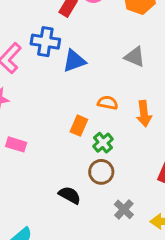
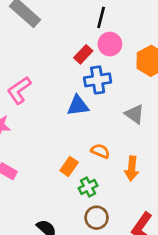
blue cross: (45, 42) -> (98, 80), moved, turned -30
brown circle: (101, 172) -> (97, 218), moved

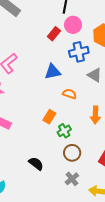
blue cross: (98, 80) -> (79, 52), moved
orange semicircle: (100, 151) -> (70, 94), moved

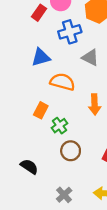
orange semicircle: (70, 94) -> (62, 82), size x1.5
gray cross: (72, 179) -> (64, 195), moved

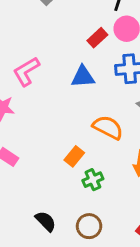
blue triangle: (41, 57) -> (83, 77), moved
brown circle: (71, 151) -> (89, 226), moved

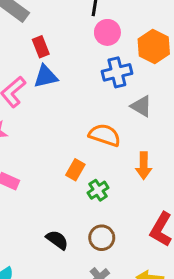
red rectangle: (97, 38) -> (41, 47), moved, turned -60
blue triangle: (83, 77) -> (46, 76), moved

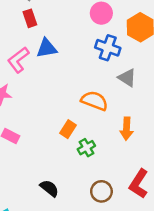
red rectangle: (41, 47) -> (30, 18), moved
blue cross: (117, 72) -> (108, 48), turned 30
brown circle: (102, 238) -> (101, 191), moved

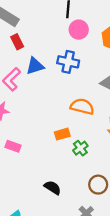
blue cross: (108, 48) -> (68, 62), moved
orange rectangle: (68, 129) -> (62, 134), turned 48

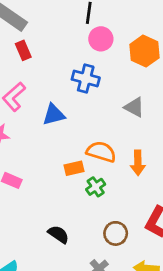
blue triangle: (35, 66) -> (54, 115), moved
orange semicircle: (82, 107) -> (101, 152), moved

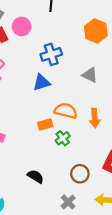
pink circle: (101, 39) -> (22, 26), moved
blue cross: (86, 79) -> (51, 54), turned -30
blue triangle: (54, 115) -> (42, 82), moved

